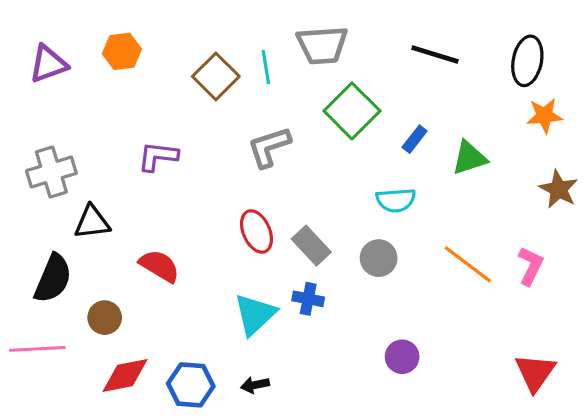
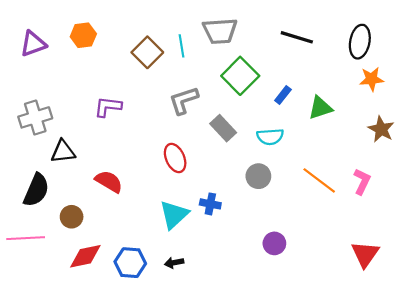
gray rectangle: (311, 246) -> (223, 128), moved

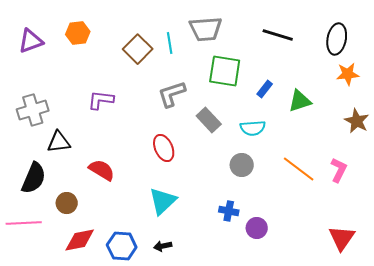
green square: (240, 76) -> (225, 71), turned -36
blue cross: (210, 204) -> (229, 211), moved

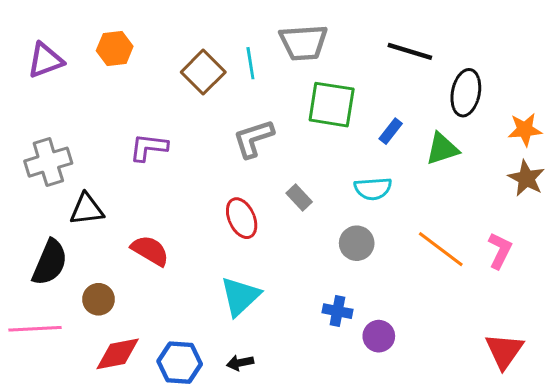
black ellipse: (337, 39) -> (466, 93), moved
orange star: (348, 74) -> (525, 130), moved
gray rectangle: (209, 120) -> (299, 197), moved, size x0.7

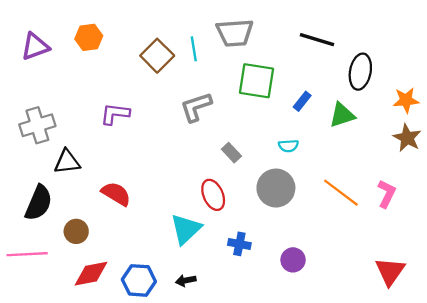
cyan semicircle: (373, 189) -> (288, 146), size x0.7
red ellipse: (242, 218) -> (213, 195), moved
gray circle: (357, 243) -> (276, 188), size x1.4
blue cross: (337, 311) -> (239, 244), moved

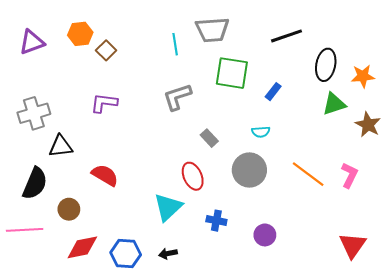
black line: (317, 40) -> (287, 36), turned -36
brown square: (157, 56) -> (106, 50), moved, size x0.7
orange star: (406, 100) -> (363, 76), moved
green triangle: (342, 115) -> (334, 104), moved

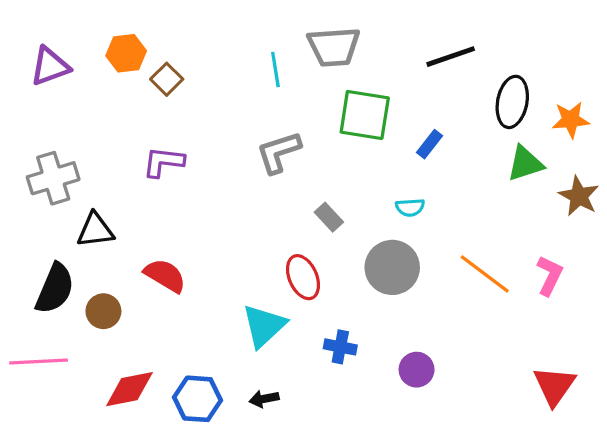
brown circle: (69, 209) -> (103, 311), moved

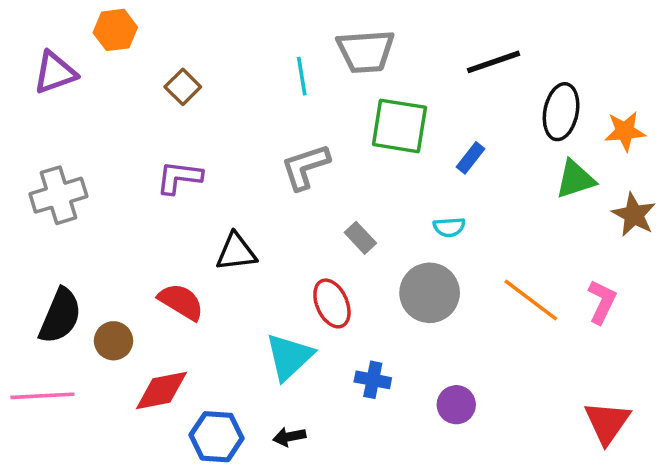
orange hexagon: (126, 53) -> (115, 30), moved
black triangle: (95, 230) -> (236, 252), moved
red diamond: (129, 389) -> (161, 391), moved

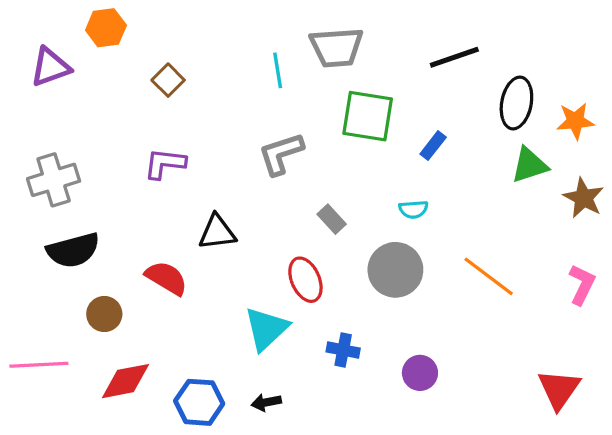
pink L-shape: (602, 302) -> (582, 285), moved
black semicircle: (60, 316) -> (73, 250), moved, turned 52
red diamond: (161, 391) -> (126, 381), moved

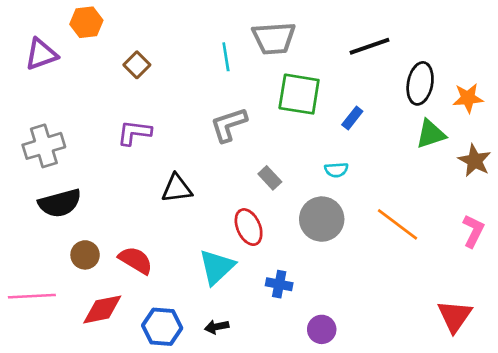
red semicircle: (166, 278) -> (136, 260), moved
purple circle: (420, 373) -> (322, 329), moved

